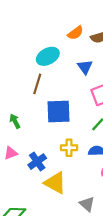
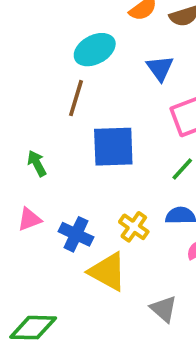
yellow cross: (69, 148) -> (134, 227), moved, turned 35
blue cross: (37, 162) -> (76, 234), turned -30

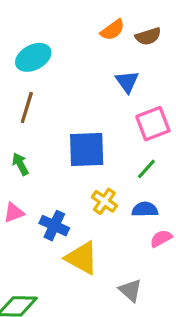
cyan ellipse: (95, 50) -> (33, 57), moved
brown line: (76, 98) -> (27, 108), moved
yellow cross: (134, 227) -> (104, 201), moved

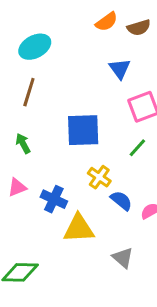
blue semicircle: (145, 209) -> (121, 201), moved, turned 40
yellow triangle: (82, 258) -> (79, 228), turned -32

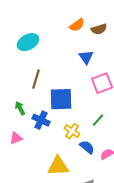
brown line: (29, 92) -> (36, 79), moved
green line: (137, 148) -> (98, 120), moved
blue cross: (54, 199) -> (41, 120), moved

